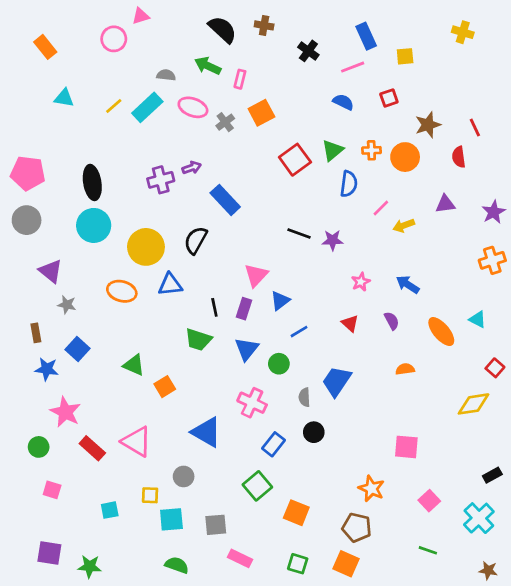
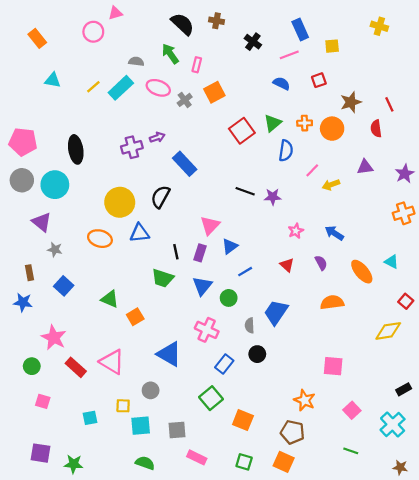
green arrow: (208, 66) -> (170, 54), turned 30
cyan circle: (94, 225) -> (55, 185), moved
blue star: (47, 369) -> (23, 302), moved
orange semicircle: (405, 369) -> (332, 302), size x1.5

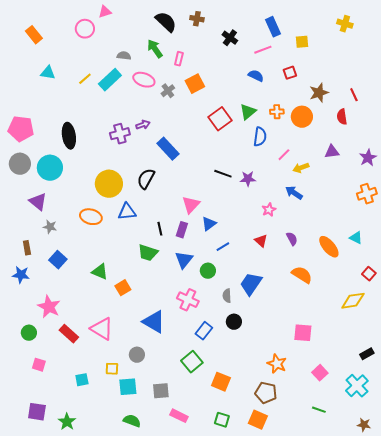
blue arrow: (334, 233) -> (294, 193), moved
orange semicircle: (332, 302) -> (302, 275), turned 40
green star: (74, 464) -> (67, 422), turned 30

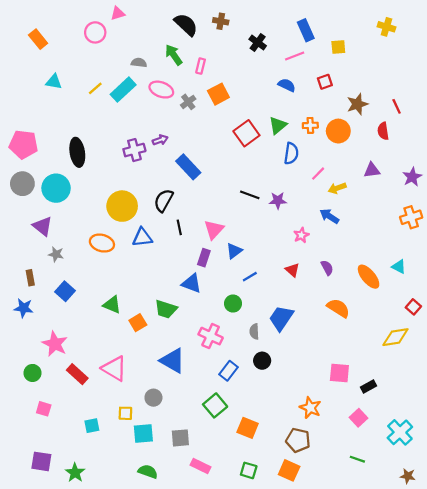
black line: (160, 229) -> (179, 227), moved
green trapezoid: (148, 253) -> (166, 309), moved
blue triangle: (184, 260) -> (192, 283), moved, turned -48
black rectangle: (367, 354) -> (369, 386), moved

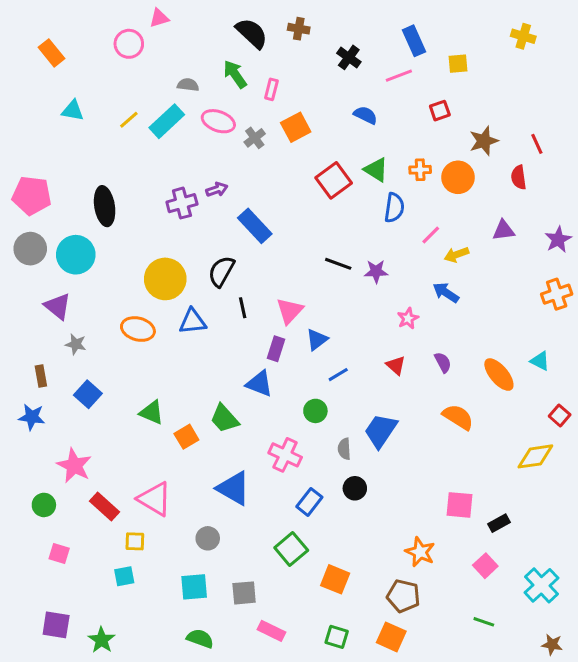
blue semicircle: (287, 85) -> (365, 115), moved
green triangle: (278, 125) -> (376, 170), turned -48
green trapezoid: (166, 309) -> (224, 419), turned 30
yellow square: (125, 413) -> (135, 541), moved

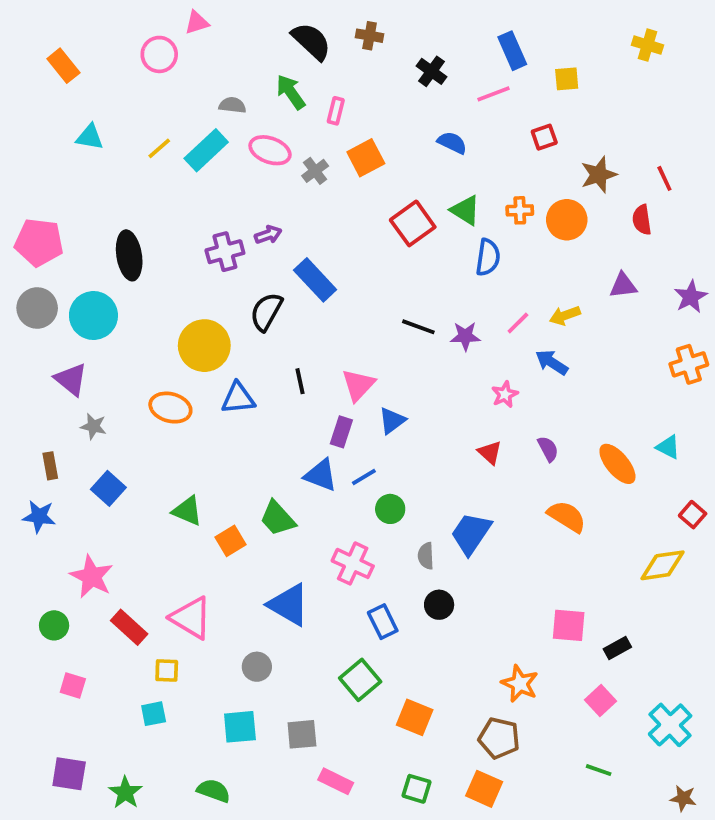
pink line: (431, 235) -> (518, 323), moved
black semicircle: (221, 271) -> (266, 312), moved
blue line: (338, 375) -> (364, 477), moved
blue rectangle: (309, 502) -> (383, 622), turned -64
green semicircle: (200, 638) -> (214, 791), moved

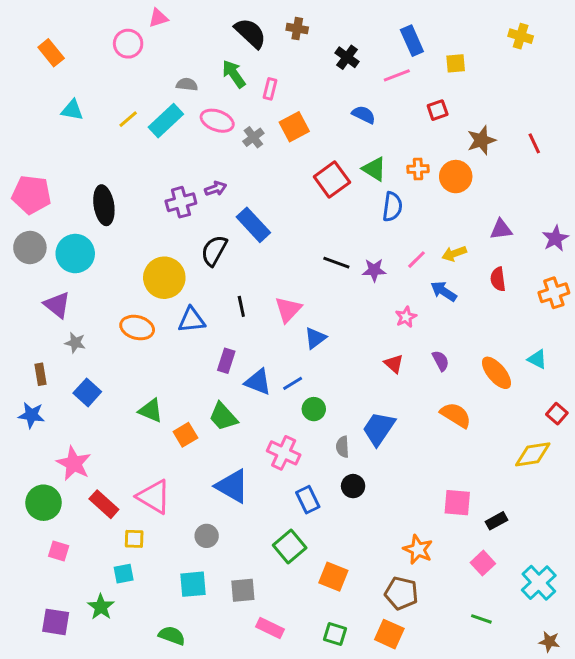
red semicircle: (642, 220) -> (498, 279), moved
purple rectangle: (341, 432) -> (226, 361), moved
green circle: (54, 625) -> (44, 503), size x1.5
green star: (125, 793) -> (101, 607), moved

